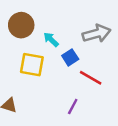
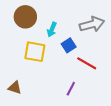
cyan arrow: (51, 39) -> (52, 30), turned -112

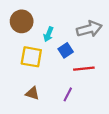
red line: (87, 63) -> (84, 69), turned -36
brown triangle: (15, 88) -> (32, 93), moved

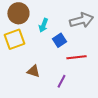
yellow square: (31, 57) -> (14, 39), moved, turned -30
brown triangle: (32, 93) -> (33, 71), moved

